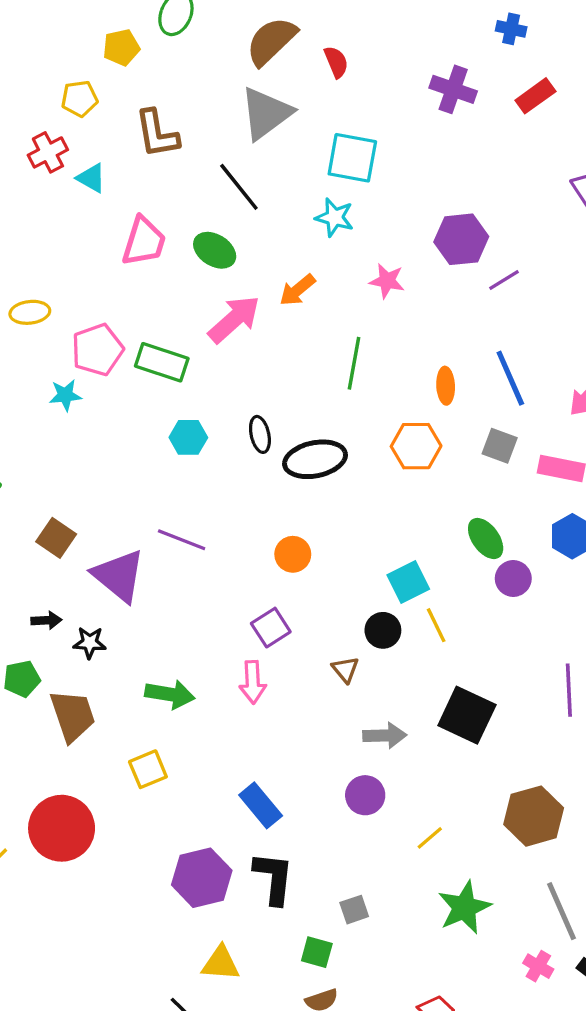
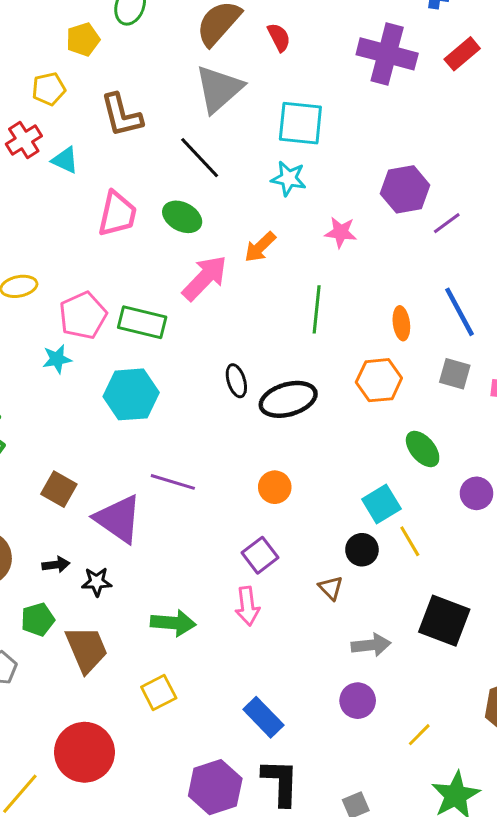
purple cross: (453, 89) -> (387, 54), size x1.4
cyan hexagon: (188, 437) -> (131, 394), moved, size x1.6
green ellipse: (486, 538) -> (423, 449), moved

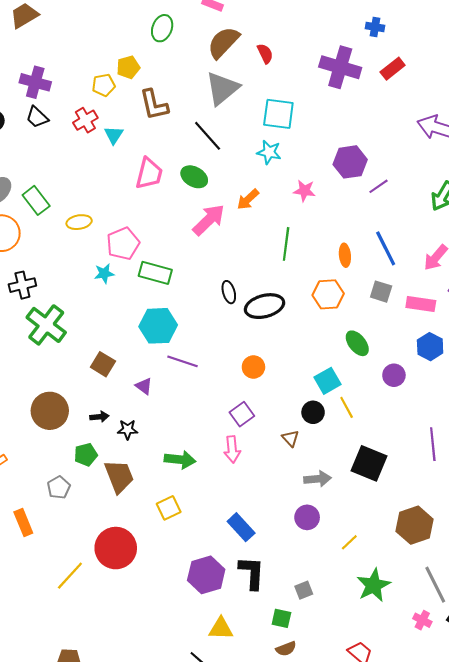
yellow pentagon: (83, 39) -> (128, 67), moved
cyan triangle: (65, 160) -> (114, 135), turned 36
green rectangle: (142, 322) -> (155, 273), moved
cyan hexagon: (131, 394) -> (158, 326), moved
purple triangle: (118, 519) -> (144, 386), size x0.5

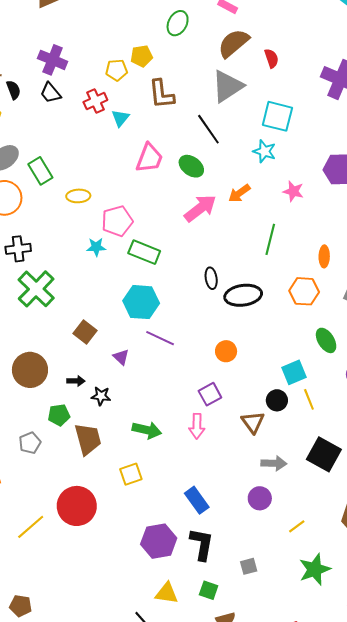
brown triangle: (290, 438) -> (253, 422), size x1.4
green square: (281, 618) -> (209, 590), moved

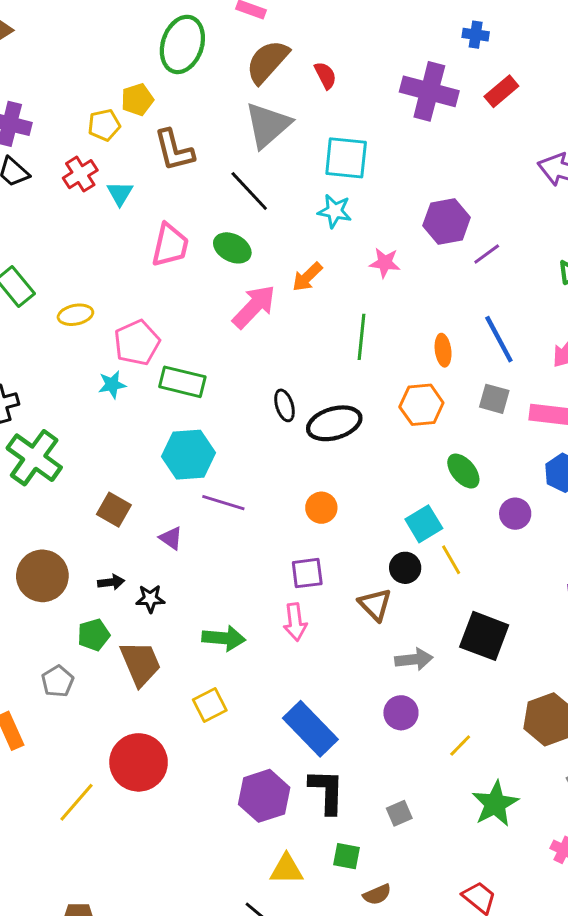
green ellipse: (178, 23) -> (182, 44), size x1.5
purple square: (210, 394) -> (307, 573), turned 30
blue rectangle: (197, 500) -> (310, 729), size x1.4

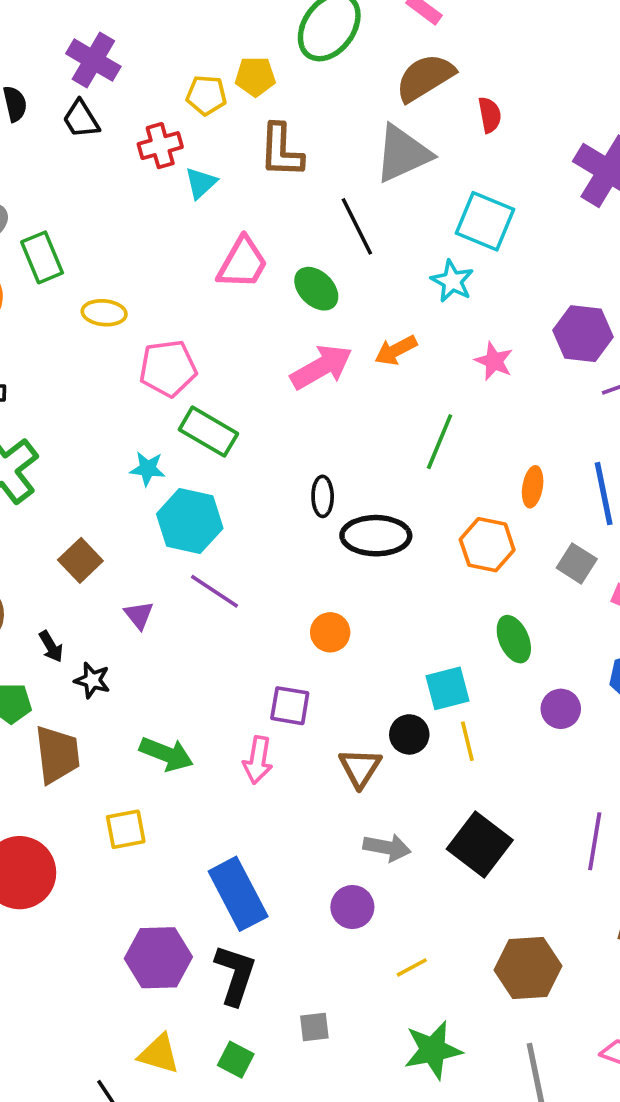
cyan star: (112, 385) -> (148, 469), moved
black arrow: (111, 582) -> (51, 646), turned 50

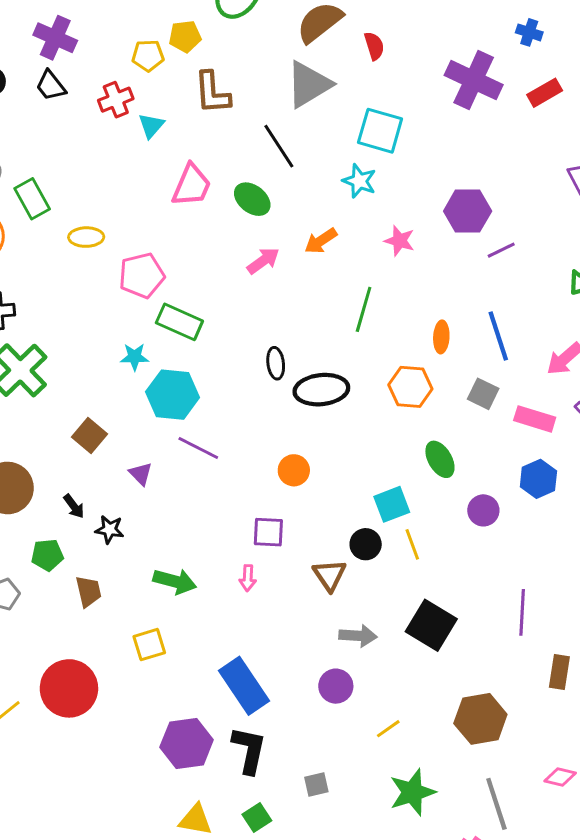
pink arrow: (321, 367) -> (263, 261), size x0.7
brown trapezoid: (57, 754) -> (88, 591), size x0.7
pink arrow: (258, 760) -> (248, 578), size x0.7
green square: (236, 1060) -> (257, 817), turned 36

